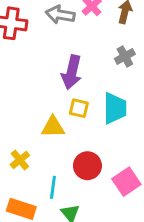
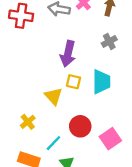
yellow triangle: (53, 127) -> (53, 96), turned 48
cyan line: (53, 187) -> (53, 143), turned 36

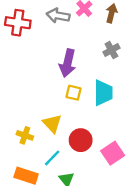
yellow triangle: (53, 96) -> (52, 124), moved
yellow cross: (28, 122) -> (25, 135), turned -32

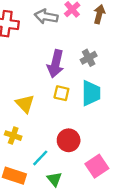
gray cross: (111, 50) -> (89, 58), moved
yellow triangle: (52, 124) -> (25, 104), moved
pink square: (113, 153) -> (97, 166), moved

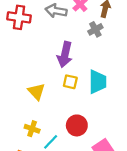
gray cross: (89, 58) -> (95, 29), moved
yellow cross: (13, 136) -> (32, 129), moved

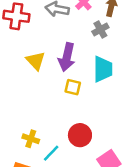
cyan trapezoid: (98, 82) -> (103, 69), moved
yellow triangle: (36, 92) -> (36, 61), moved

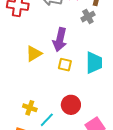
yellow triangle: (36, 61) -> (34, 54), moved, turned 42
cyan trapezoid: (103, 69) -> (94, 63), moved

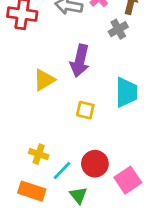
yellow square: (65, 65) -> (85, 110), moved
red circle: (71, 105) -> (95, 164), moved

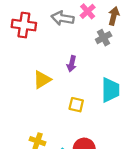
purple arrow: (80, 61) -> (72, 64), size x0.6

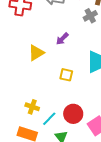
purple arrow: (72, 64) -> (62, 39), turned 32

